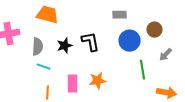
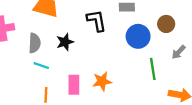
black L-shape: (91, 42) -> (96, 21), moved

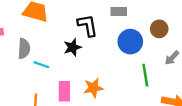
black star: (65, 42) -> (73, 47), moved
cyan line: (41, 66) -> (41, 65), moved

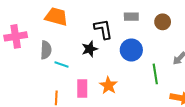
brown circle: (159, 29) -> (163, 22), moved
blue circle: (130, 42) -> (131, 50), moved
orange star: (93, 88) -> (108, 85), turned -30

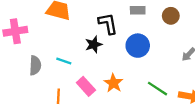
gray semicircle: (46, 50) -> (35, 65), moved
green line: (155, 74) -> (158, 89), moved, turned -48
pink rectangle: (82, 89) -> (86, 86), turned -42

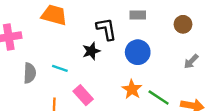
brown circle: (171, 16) -> (183, 24), moved
orange star: (113, 83) -> (132, 89), moved

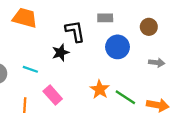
blue circle: (138, 52) -> (118, 47), moved
gray arrow: (191, 61) -> (157, 63), turned -128

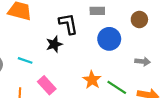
gray arrow: (157, 63) -> (143, 62), moved

